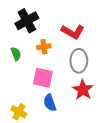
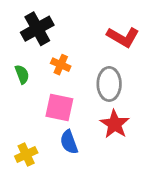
red L-shape: (73, 32) -> (123, 37), moved
orange cross: (44, 47) -> (61, 65), turned 32
yellow cross: (19, 112) -> (26, 154), turned 35

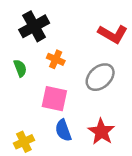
gray ellipse: (109, 84) -> (100, 77), turned 48
red star: (115, 124) -> (101, 132), moved

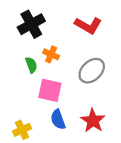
red L-shape: (113, 34) -> (88, 25), moved
green semicircle: (20, 68) -> (31, 65), moved

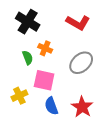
black cross: (31, 24) -> (28, 22), turned -30
yellow cross: (22, 130) -> (19, 96), moved

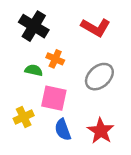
green semicircle: (28, 58) -> (34, 70), turned -56

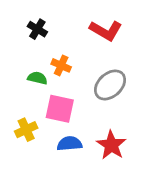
black cross: (34, 26) -> (37, 29), size x0.6
blue semicircle: (63, 130) -> (69, 144), turned 105

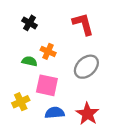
red L-shape: (106, 31) -> (83, 24), turned -135

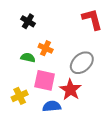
red L-shape: (83, 24) -> (92, 19), moved
red star: (87, 114) -> (70, 90), moved

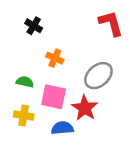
green semicircle: (28, 58) -> (25, 82), moved
yellow cross: (20, 96) -> (24, 115), turned 35

